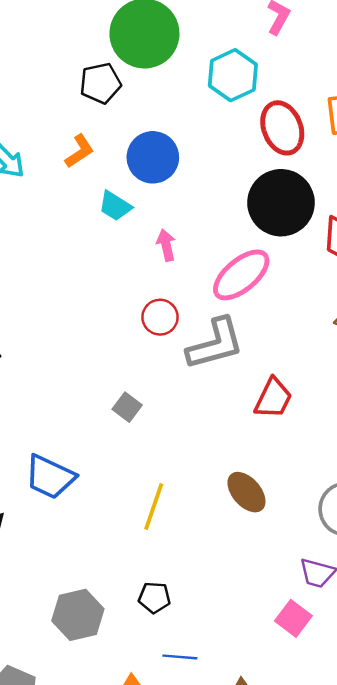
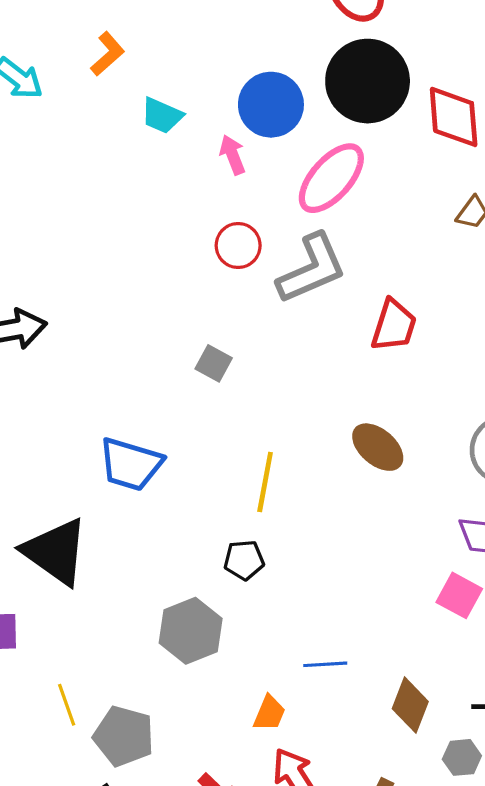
blue circle: (153, 157) -> (271, 105), moved
black pentagon: (154, 598) -> (244, 560), moved

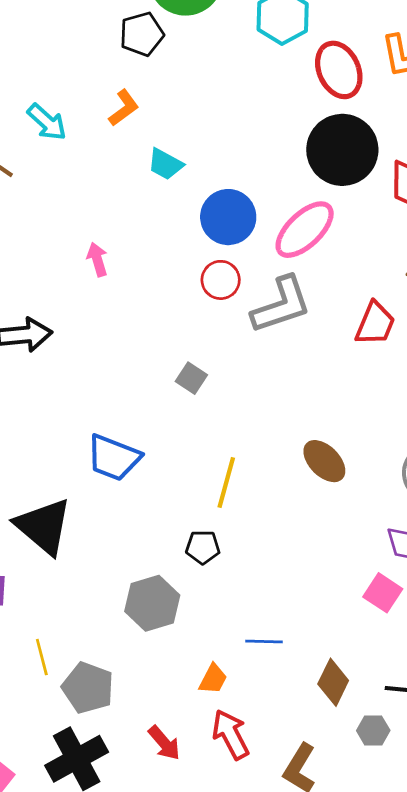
blue circle: (271, 105) -> (228, 217), moved
pink arrow: (233, 155) -> (97, 259), moved
red trapezoid: (394, 325) -> (375, 324), moved

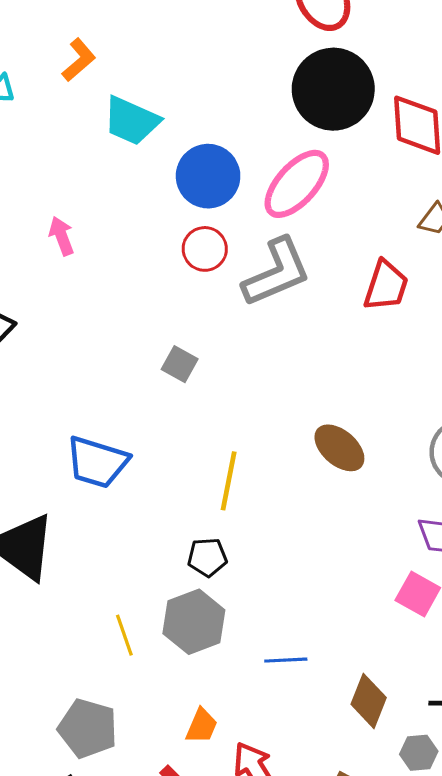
cyan trapezoid: (165, 164) -> (131, 121), size x1.4
gray hexagon: (152, 603) -> (194, 622), moved
yellow line: (42, 657) -> (124, 635), moved
orange trapezoid: (213, 679) -> (202, 726), moved

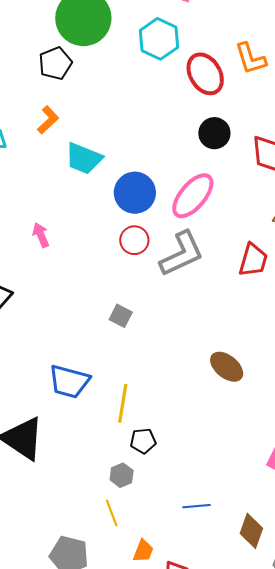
black circle: (333, 89) -> (214, 133), size x0.6
yellow line: (229, 481) -> (123, 403), moved
gray hexagon: (194, 622) -> (122, 475), moved, size x0.6
yellow line: (124, 635) -> (112, 513), moved

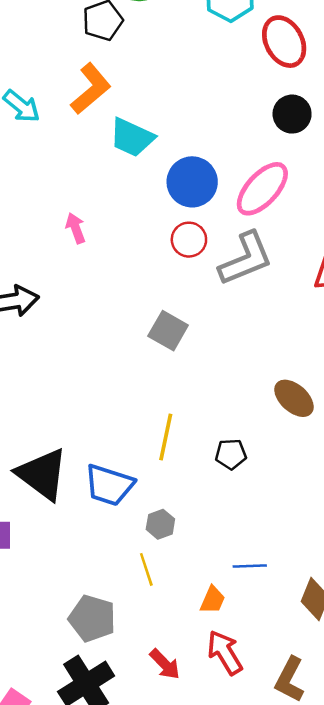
orange L-shape: (48, 120) -> (91, 89), size x1.5
gray square: (121, 316) -> (168, 331), size x1.4
blue trapezoid: (69, 382) -> (109, 485), moved
black pentagon: (143, 441) -> (231, 454), moved
orange trapezoid: (143, 551) -> (213, 600), moved

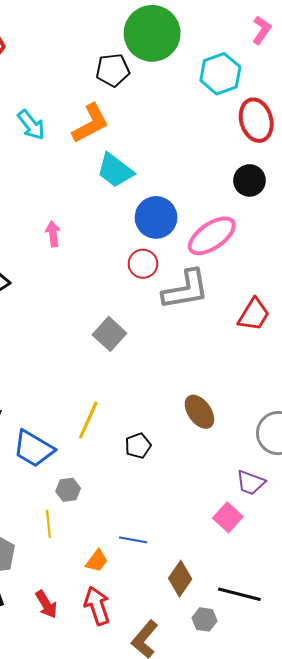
black pentagon: (231, 454) -> (138, 446), turned -30

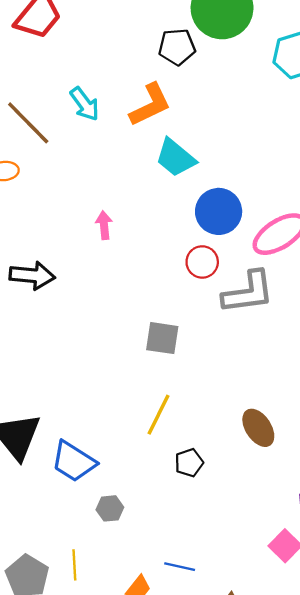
gray square: (109, 334) -> (162, 338), turned -36
yellow line: (88, 420) -> (159, 415), moved
yellow line: (48, 524) -> (74, 565), moved

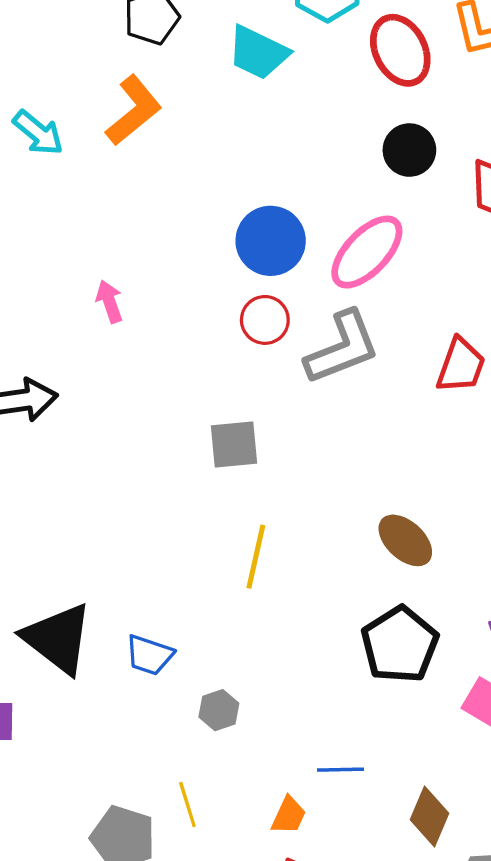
cyan trapezoid: (175, 158) -> (258, 53), moved
blue trapezoid: (74, 462) -> (149, 655), size x0.7
black pentagon: (189, 463) -> (400, 645), moved, size x1.8

